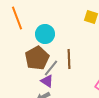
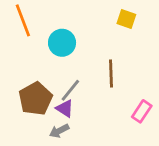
brown pentagon: (37, 58) -> (35, 99), moved
brown line: (69, 59) -> (111, 74), moved

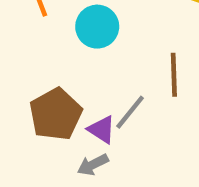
gray line: (70, 90) -> (130, 112), moved

